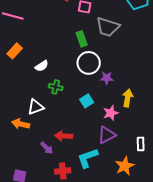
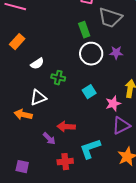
white semicircle: (42, 66) -> (37, 64), moved
purple star: (107, 78) -> (116, 53), moved
purple triangle: (107, 135) -> (121, 126), moved

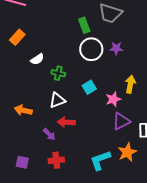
white triangle: (38, 98) -> (57, 100), moved
cyan L-shape: (90, 149) -> (100, 160), moved
red cross: (65, 162) -> (56, 160), moved

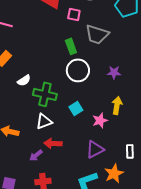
purple star: (116, 48) -> (114, 72), moved
green cross: (58, 73) -> (45, 94), size x1.6
purple triangle: (121, 121) -> (95, 149), moved
purple arrow: (49, 134) -> (36, 155), turned 96

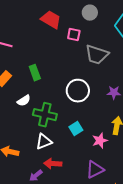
green rectangle: (71, 46) -> (35, 73), moved

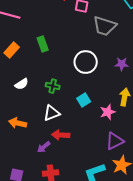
white semicircle: (24, 101) -> (22, 84), moved
green cross: (45, 115) -> (53, 86), size x0.6
purple triangle: (95, 170) -> (115, 141), moved

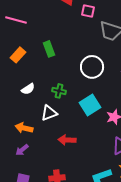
cyan square: (84, 100) -> (90, 105), size x1.5
white triangle: (52, 113) -> (49, 113), moved
purple arrow: (44, 147) -> (22, 150), moved

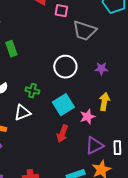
green rectangle: (49, 49) -> (11, 49), moved
red arrow: (67, 140) -> (62, 134), moved, turned -72

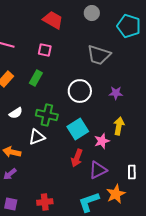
pink square: (61, 11) -> (45, 50), moved
green rectangle: (11, 49) -> (36, 78), moved, turned 49
green cross: (32, 91) -> (47, 115), size x1.5
purple triangle: (94, 146) -> (98, 170), moved

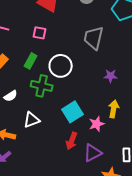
gray trapezoid: (99, 55) -> (94, 38), turned 85
white circle: (80, 91) -> (61, 66), moved
green cross: (47, 115) -> (42, 86), moved

